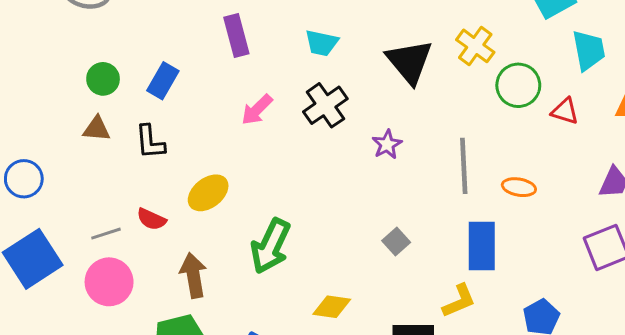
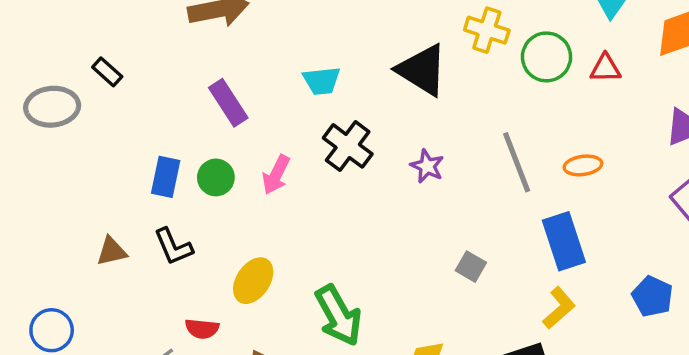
green circle: (103, 79) -> (216, 177), moved
green arrow: (271, 246) -> (338, 315), turned -36

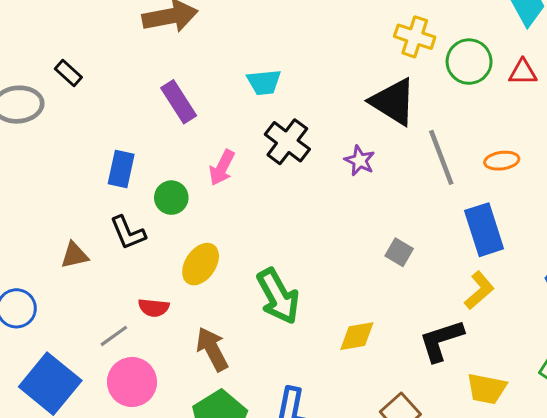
black triangle: (422, 70) -> (393, 102), moved
green circle: (216, 177) -> (171, 198), moved
brown triangle: (112, 251) -> (74, 255), moved

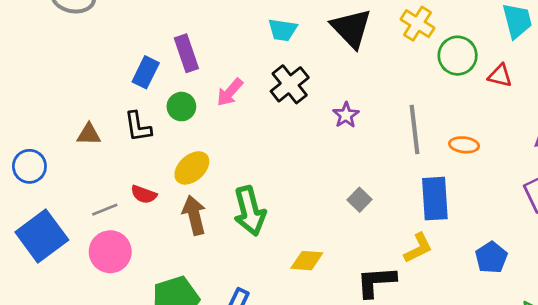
purple rectangle: (179, 102) -> (186, 53), moved
black triangle: (393, 102) -> (351, 28), moved
brown arrow: (212, 349) -> (194, 215), moved

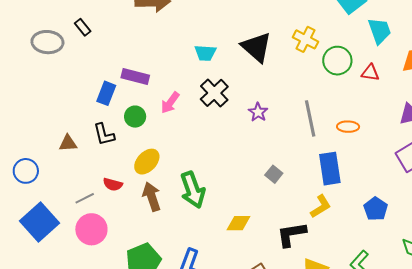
purple rectangle: (186, 53) -> (135, 77), turned -52

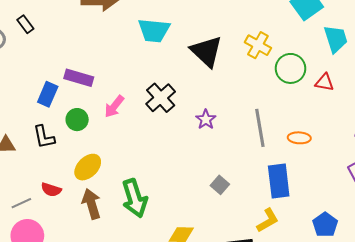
cyan trapezoid: (205, 53) -> (154, 30), moved, size x1.4

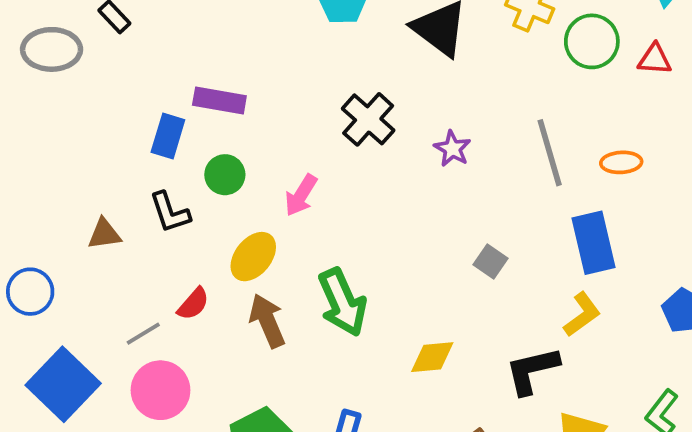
pink arrow: (114, 106) -> (301, 195), moved
red semicircle: (51, 190) -> (193, 304), turned -60

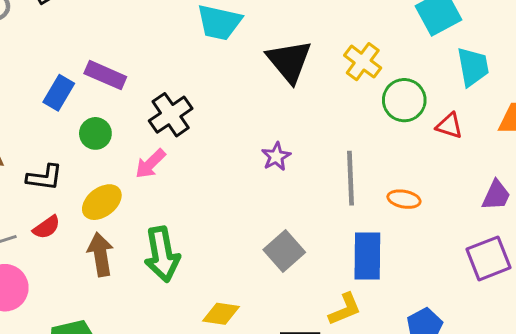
black cross: (368, 119) -> (171, 115), moved
black L-shape: (170, 212) -> (44, 177), moved, turned -78
gray square: (490, 262) -> (284, 251), size x1.5

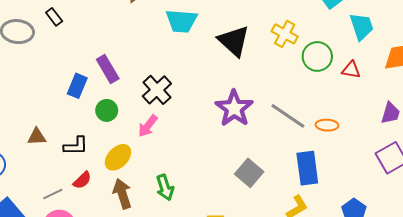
purple rectangle: (105, 75) -> (108, 69), turned 44
purple star: (276, 157) -> (234, 108), size x1.8
gray line: (351, 178) -> (288, 116), turned -45
green arrow: (162, 254) -> (165, 187), size x0.7

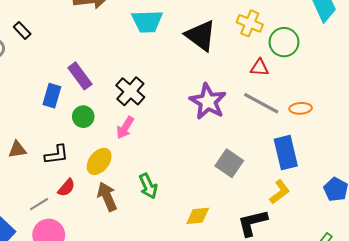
red triangle: (351, 70) -> (259, 68), moved

